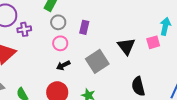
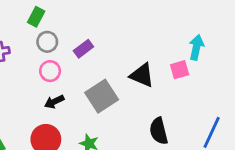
purple rectangle: (84, 27) -> (83, 49), turned 40
black triangle: (126, 46) -> (142, 75), turned -30

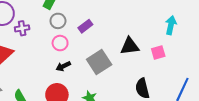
pink square: (180, 70) -> (158, 53), moved
black triangle: (142, 75) -> (130, 46), turned -30

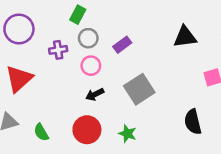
purple cross: (22, 28) -> (58, 50), moved
black triangle: (130, 46) -> (185, 37), moved

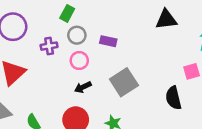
black triangle: (185, 37) -> (166, 19), moved
purple rectangle: (122, 45) -> (108, 41), turned 49
black semicircle: (193, 122) -> (173, 98), moved

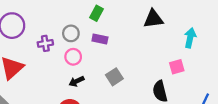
green rectangle: (67, 13) -> (97, 13), moved
gray square: (124, 82) -> (114, 77), size x0.7

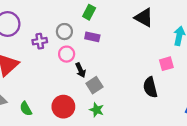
black triangle: (153, 19) -> (144, 18), turned 36
gray square: (114, 77) -> (94, 85), moved
black arrow: (77, 81) -> (81, 70), moved, turned -88

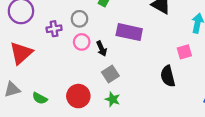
purple rectangle: (92, 37) -> (129, 32), moved, size x1.6
black arrow: (81, 70) -> (102, 49), moved
green semicircle: (26, 109) -> (40, 98), turned -32

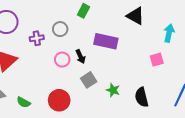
pink circle: (82, 42) -> (62, 60), moved
black semicircle: (168, 76) -> (142, 97), moved
green star: (113, 99) -> (113, 90), moved

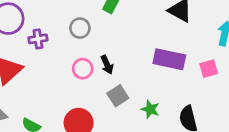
purple cross: (37, 38) -> (38, 39), moved
purple rectangle: (106, 41) -> (169, 59), moved

